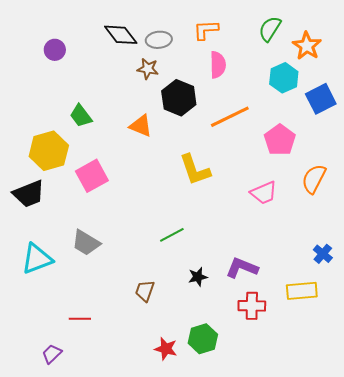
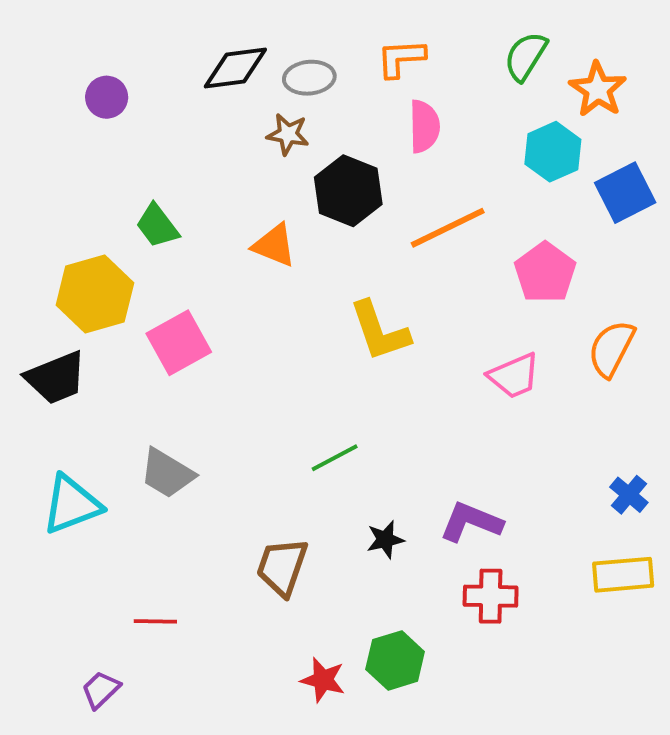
black diamond: (121, 35) -> (235, 68), turned -60
brown trapezoid: (145, 291) -> (282, 567), size x1.4
yellow rectangle: (302, 291) -> (623, 575), moved

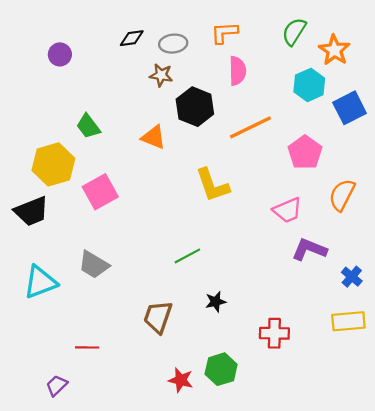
black diamond: (235, 68) -> (132, 38), size x0.7
purple L-shape: (471, 522) -> (309, 249), moved

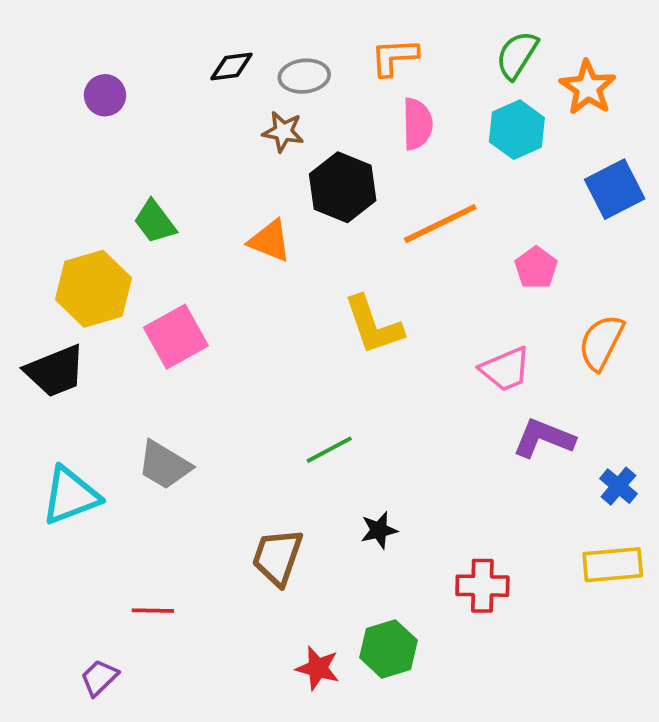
cyan hexagon: (309, 85) -> (517, 130), moved
pink pentagon: (305, 152) -> (536, 268), size x0.7

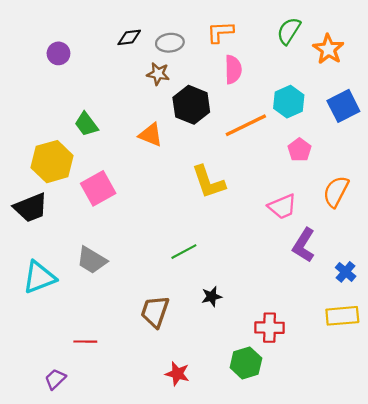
cyan hexagon: (517, 130) -> (289, 102), moved
purple L-shape: (544, 438) -> (304, 245), turned -80
green hexagon: (389, 649) -> (246, 363), moved

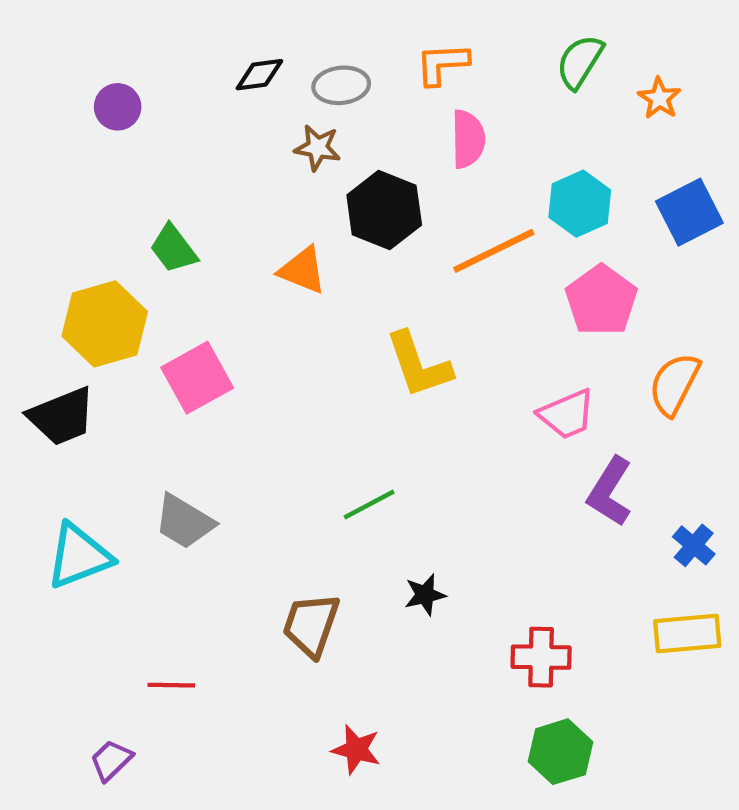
orange star: (328, 49) -> (659, 98), size x0.7
pink pentagon: (299, 150) -> (601, 300), size x1.5
green hexagon: (246, 363) -> (560, 752), moved

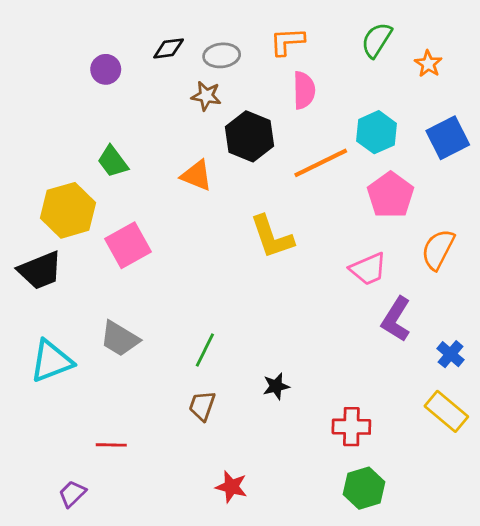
purple circle: (118, 107) -> (106, 69), moved
green line: (369, 505) -> (205, 350), moved, turned -36
brown trapezoid: (311, 625) -> (202, 406), size x0.7
yellow rectangle: (687, 633) -> (446, 411), turned 45

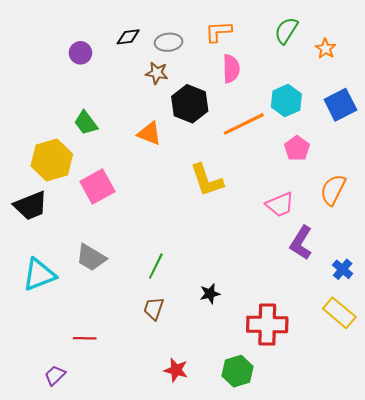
pink pentagon: (391, 195) -> (297, 148), size x0.7
red cross: (351, 427) -> (267, 324), size x1.4
green hexagon: (364, 488) -> (237, 371), moved

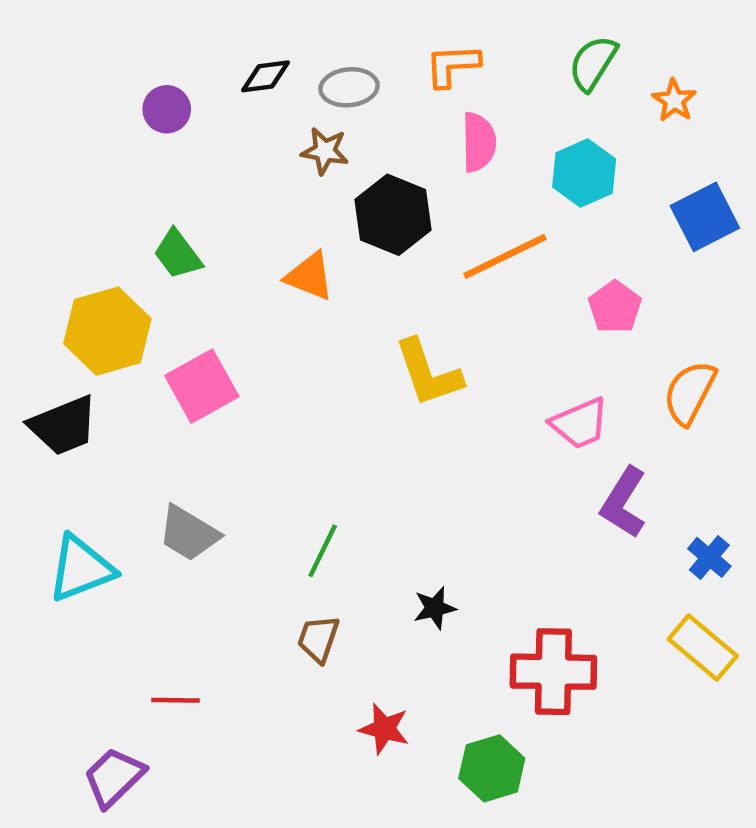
cyan hexagon: (286, 101) -> (584, 173), moved
red star: (176, 370) -> (384, 729), moved
purple trapezoid: (55, 375) -> (114, 777), size x1.4

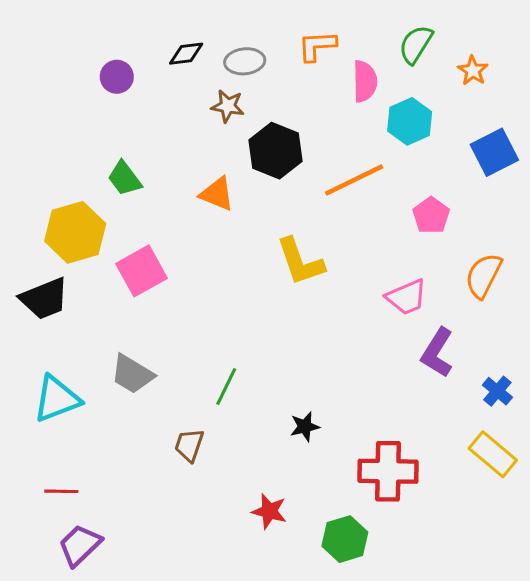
pink semicircle: (479, 142) -> (365, 81), moved
brown trapezoid: (318, 639) -> (189, 445), moved
red line: (175, 700) -> (61, 491), moved

